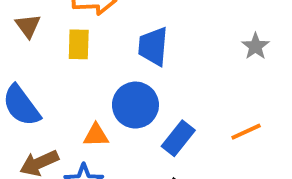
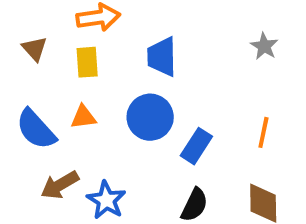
orange line: (246, 132) -> (263, 132), turned -48
orange triangle: (96, 135) -> (83, 117), moved

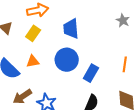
yellow rectangle: (87, 62) -> (33, 33), turned 42

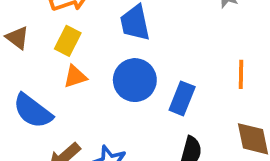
orange triangle: (33, 61) -> (75, 77), moved

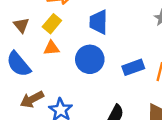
brown triangle: (17, 38) -> (21, 25), moved
blue rectangle: (182, 98) -> (133, 67), moved, turned 35

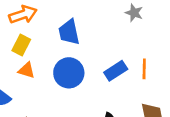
orange triangle: (51, 48) -> (26, 70), turned 35

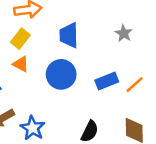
gray star: (134, 13) -> (124, 33), moved
orange line: (144, 69) -> (135, 85), turned 36

